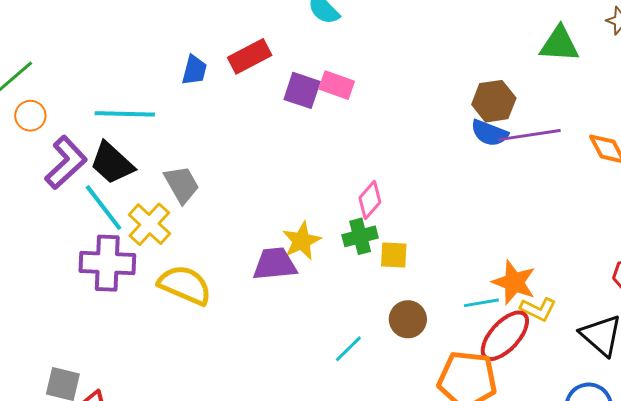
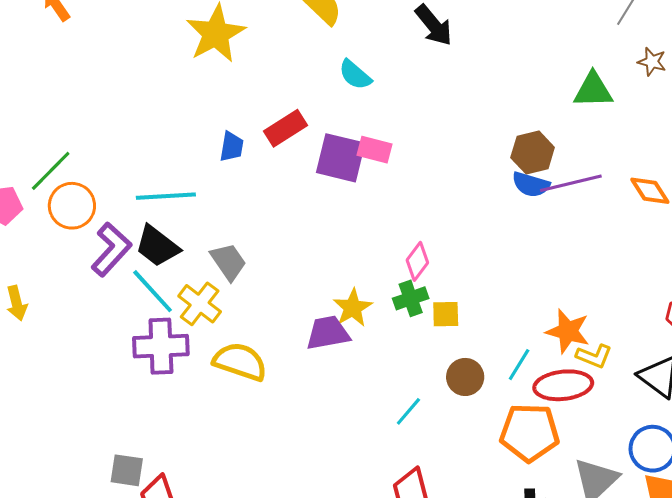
purple square: (302, 90) -> (341, 158), size x1.4
orange circle: (30, 116) -> (72, 206), size x1.5
cyan line: (481, 303) -> (519, 365), moved, turned -44
red ellipse: (505, 336) -> (563, 385), turned 46

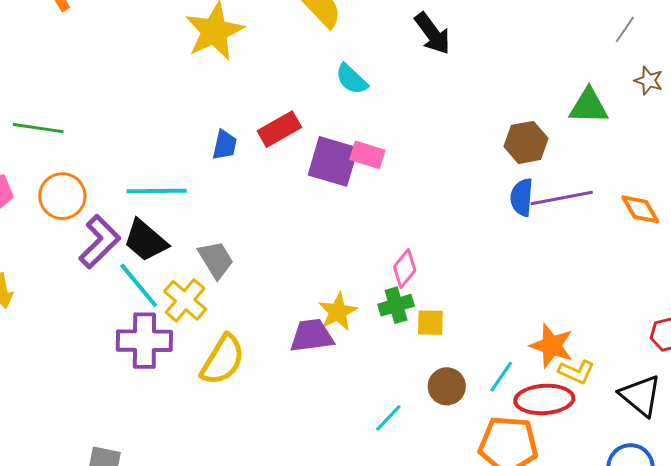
brown hexagon: (533, 153) -> (526, 142), moved
green line: (51, 171) -> (38, 128), moved, turned 51
blue semicircle: (531, 185) -> (522, 197), turned 75
yellow semicircle: (240, 362) -> (223, 360), turned 100

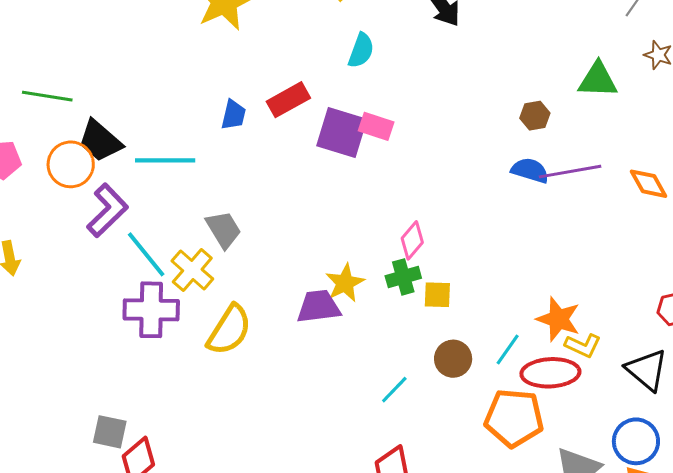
cyan semicircle: (352, 79) -> (361, 50), turned -114
brown hexagon: (526, 142) -> (535, 116), size x0.7
blue semicircle: (522, 197) -> (530, 170), turned 102
black trapezoid: (146, 241) -> (100, 141), moved

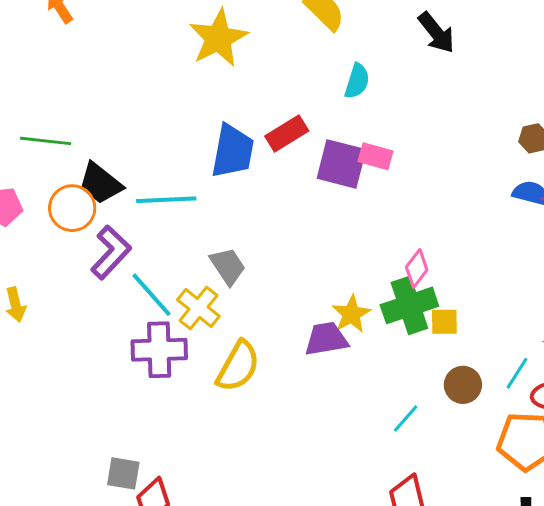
blue trapezoid: (234, 115) -> (233, 151), size x1.8
green cross: (403, 277) -> (409, 305), size x1.6

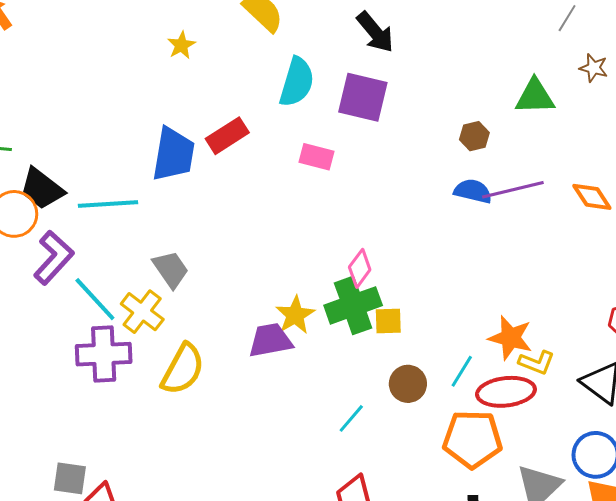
yellow star: (218, 38) -> (181, 45), moved, size x0.5
cyan semicircle: (357, 81) -> (297, 82), size x1.4
purple square: (341, 164) -> (363, 97), moved

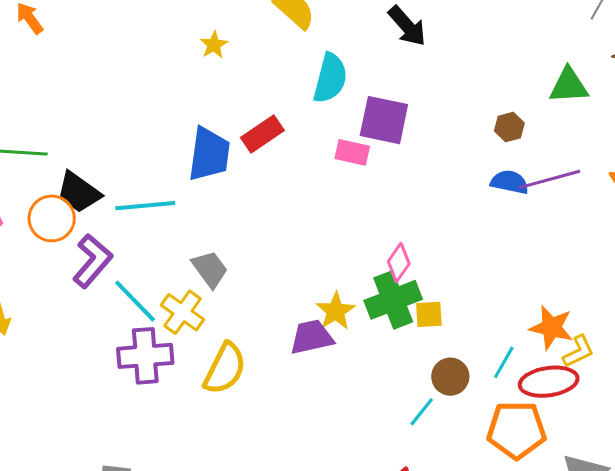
purple square: (363, 97) -> (384, 120), moved
yellow L-shape: (537, 362) -> (578, 351), turned -45
cyan line: (351, 418) -> (422, 412), moved

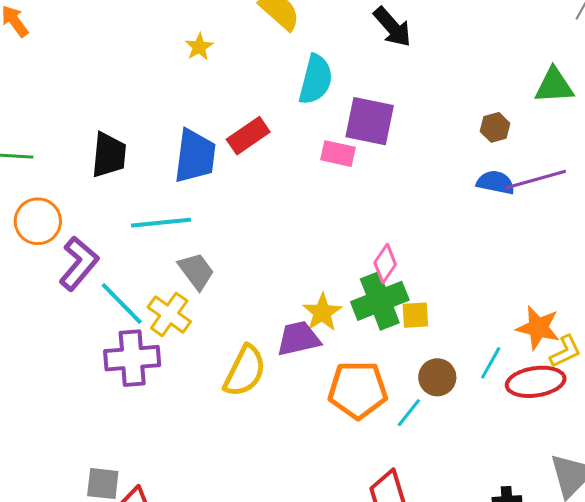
black trapezoid: (79, 192) -> (109, 155), moved, turned -120
cyan line: (145, 206) -> (161, 223), moved
yellow semicircle: (225, 369) -> (245, 371), moved
orange pentagon: (517, 430) -> (358, 390), moved

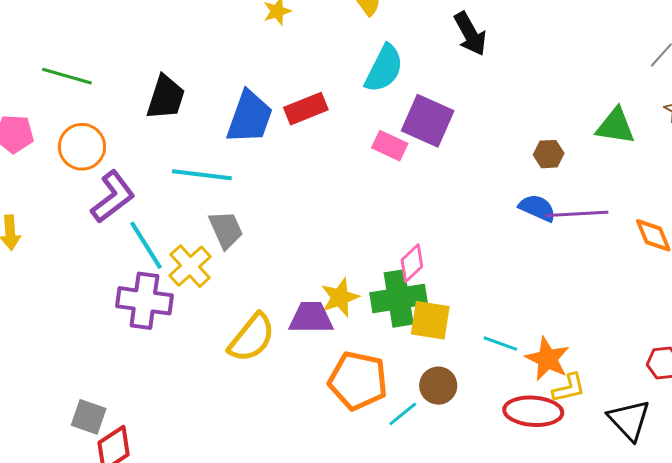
yellow square: (415, 315) -> (430, 320), size x1.4
cyan line: (491, 363) -> (500, 344), moved, turned 68

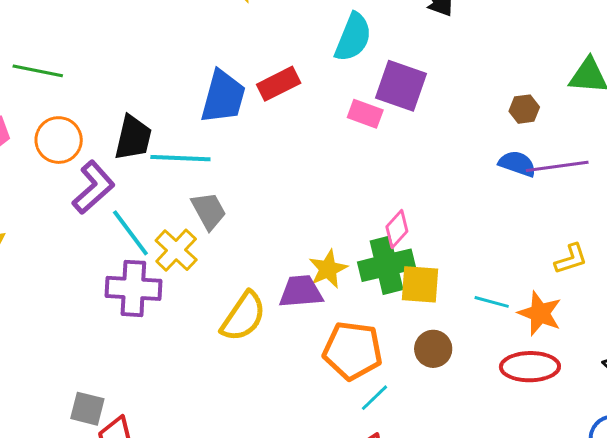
black trapezoid: (166, 97) -> (133, 138), moved
yellow L-shape: (569, 388) -> (571, 259), moved
cyan line: (403, 414) -> (375, 398), moved

